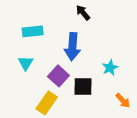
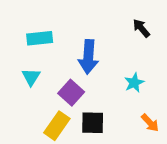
black arrow: (83, 13) -> (141, 28), moved
black square: (83, 86) -> (93, 123), moved

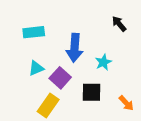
cyan triangle: (31, 77) -> (36, 68), moved, turned 35
cyan star: (134, 83) -> (103, 62), moved
black square: (93, 123) -> (91, 92), moved

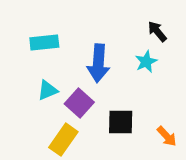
cyan star: (103, 62) -> (146, 62), moved

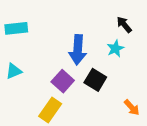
cyan rectangle: (44, 43) -> (16, 28), moved
cyan triangle: (48, 90) -> (14, 71), moved
black square: (121, 122) -> (95, 80), moved, turned 30

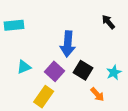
cyan star: (115, 48) -> (114, 72), moved
cyan triangle: (14, 71) -> (24, 67), moved
orange arrow: (132, 107) -> (97, 94), moved

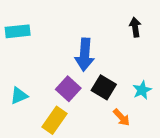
black arrow: (108, 22) -> (135, 27), turned 32
cyan triangle: (24, 67) -> (19, 96), moved

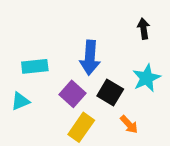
cyan rectangle: (18, 31) -> (35, 66), moved
cyan star: (142, 90) -> (146, 78), moved, size x1.4
yellow rectangle: (55, 120) -> (81, 127), moved

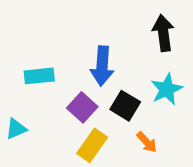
black arrow: (144, 29) -> (163, 33), size x1.5
cyan triangle: (20, 101) -> (16, 129), moved

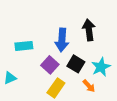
black arrow: (163, 33) -> (89, 30), moved
cyan star: (167, 89) -> (101, 67), moved

